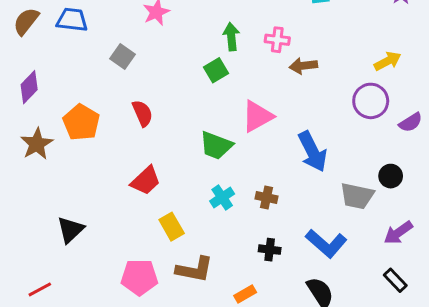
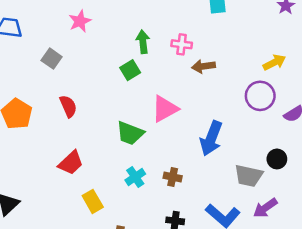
blue arrow: (313, 152) -> (211, 138), turned 48
purple arrow: (398, 233) -> (265, 208), moved

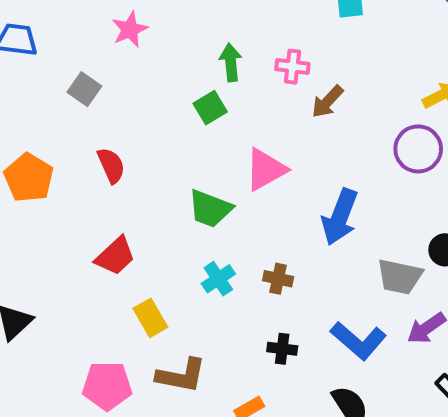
brown arrow: (203, 66) -> (327, 102), turned -40

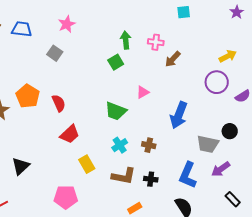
pink star: (130, 29) -> (67, 24), moved
red semicircle: (111, 165) -> (59, 103), moved
pink triangle: (266, 170) -> (143, 92), size x0.6
blue L-shape: (358, 341) -> (188, 175), turned 72
brown L-shape: (181, 376) -> (124, 176), moved

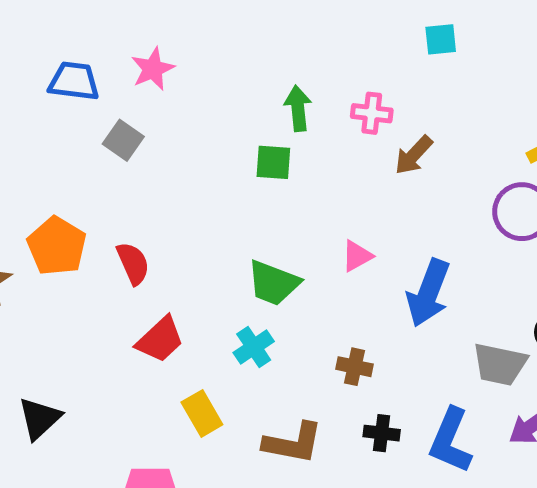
blue trapezoid: (22, 29) -> (74, 81), moved
green square: (116, 62) -> (273, 162), turned 35
pink triangle: (143, 92) -> (357, 256), moved
cyan cross: (120, 145) -> (254, 347), moved
black cross: (151, 179) -> (382, 433), moved

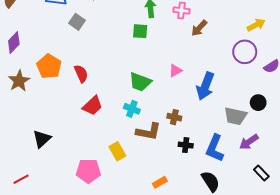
cyan cross: (254, 347) -> (132, 109), turned -35
yellow rectangle: (202, 413) -> (117, 151), moved
brown L-shape: (293, 443) -> (148, 132), moved

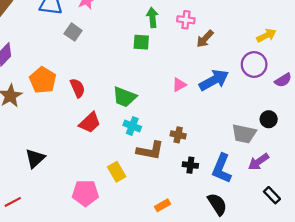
green trapezoid: (140, 82) -> (124, 97), moved
blue arrow: (205, 86) -> (214, 80), moved, turned -140

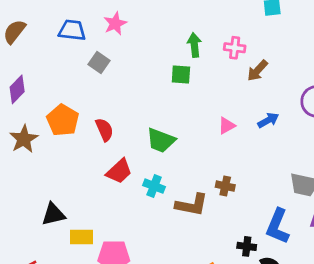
blue arrow: (214, 80) -> (268, 120), size x0.6
cyan cross: (132, 126) -> (154, 186), moved
black triangle: (35, 158) -> (53, 214), turned 30
black cross: (190, 165) -> (247, 246), moved
yellow rectangle: (117, 172) -> (82, 237), moved, turned -60

